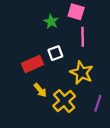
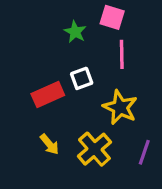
yellow arrow: (40, 90) -> (49, 144), moved

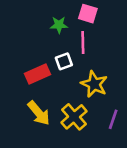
green star: (75, 32) -> (59, 25), turned -30
pink line: (122, 54) -> (83, 42), moved
yellow arrow: (49, 144) -> (39, 113), size x1.5

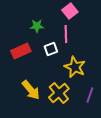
pink square: (88, 14) -> (70, 11), turned 35
green star: (59, 25) -> (37, 26), moved
red rectangle: (38, 74) -> (21, 51), moved

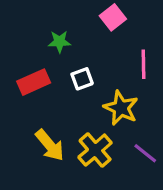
pink line: (66, 34) -> (144, 64), moved
purple line: (90, 95) -> (145, 153), turned -70

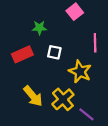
white square: (82, 79) -> (54, 52), turned 32
purple line: (145, 153) -> (86, 114), moved

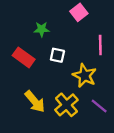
red rectangle: (22, 54) -> (24, 57), turned 60
purple line: (86, 114) -> (99, 106), moved

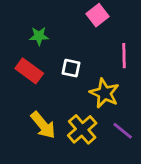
green star: (42, 29) -> (39, 36), moved

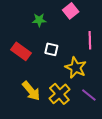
green star: (39, 36) -> (39, 20), moved

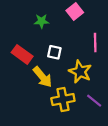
yellow arrow: (31, 91) -> (43, 77), moved
yellow cross: (59, 94) -> (63, 100), turned 30

